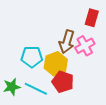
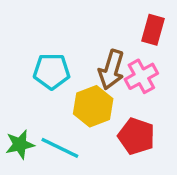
cyan pentagon: (32, 57) -> (52, 71), moved
red pentagon: (63, 82) -> (136, 136), moved

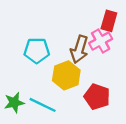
pink cross: (141, 76) -> (101, 41), moved

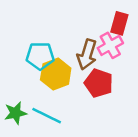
yellow hexagon: (66, 75) -> (56, 74), moved
red pentagon: (97, 97) -> (99, 83), moved

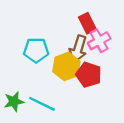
red rectangle: (119, 23) -> (87, 23), moved, turned -42
yellow hexagon: (56, 74) -> (66, 66), moved

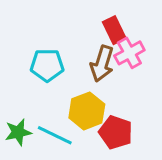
yellow hexagon: (66, 66) -> (87, 111), moved
red pentagon: (89, 75) -> (116, 132), moved

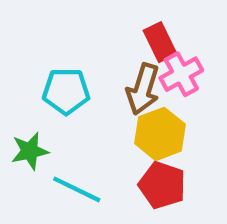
yellow hexagon: (87, 111) -> (160, 134), moved
green star: (18, 132) -> (30, 151), moved

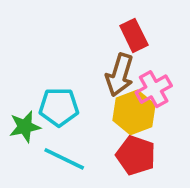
pink cross: (181, 74) -> (154, 89), moved
cyan pentagon: (66, 91) -> (59, 107), moved

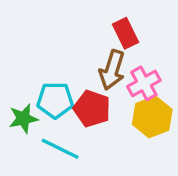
yellow hexagon: (134, 112) -> (152, 117), moved
red pentagon: (136, 155) -> (92, 109), moved

